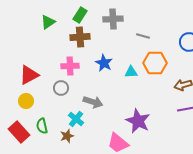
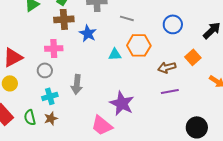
blue star: (104, 63) -> (88, 33), moved
gray arrow: (93, 102) -> (77, 84), turned 78
cyan cross: (76, 119) -> (50, 96), moved, turned 35
green semicircle: (42, 126) -> (30, 117), moved

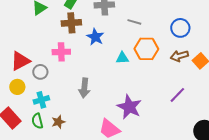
brown arrow: (167, 67) -> (179, 56), moved
gray circle: (45, 70) -> (40, 72), moved
purple line: (170, 91) -> (177, 95), turned -36
cyan cross: (50, 96) -> (41, 100), moved

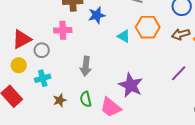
blue star: (95, 37) -> (97, 15), turned 30
cyan triangle: (122, 58) -> (124, 36), turned 32
green semicircle: (37, 121) -> (86, 99), moved

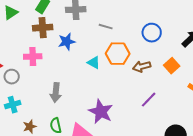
brown arrow: (181, 34) -> (142, 67), moved

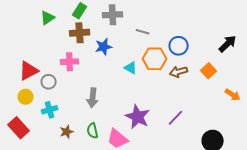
blue circle: (152, 33) -> (179, 46), moved
purple line: (149, 100) -> (176, 118), moved

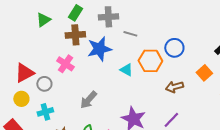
gray line: (143, 32) -> (130, 34), moved
blue star: (104, 47) -> (99, 49), size x1.4
pink cross: (70, 62) -> (65, 64), turned 36
brown arrow: (179, 72) -> (174, 87), moved
gray arrow: (93, 98) -> (88, 100), turned 36

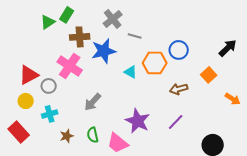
green rectangle: (75, 13) -> (67, 15), moved
gray cross: (108, 17) -> (113, 19), turned -36
pink cross: (65, 64) -> (70, 66), size x1.4

